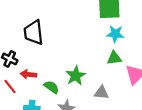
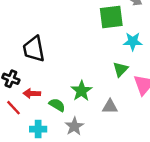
cyan star: (115, 34) -> (133, 41), moved
green triangle: (114, 58) -> (120, 69), turned -35

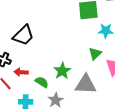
black trapezoid: (34, 49) -> (23, 35), turned -125
gray triangle: (110, 107) -> (86, 84), size x1.6

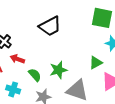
black trapezoid: (23, 35) -> (50, 26), moved

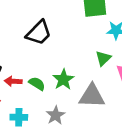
green semicircle: (35, 75) -> (37, 84), moved

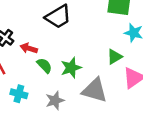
red arrow: (13, 81) -> (29, 48), moved

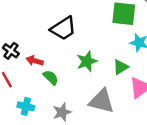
green star: (71, 68) -> (87, 61), moved

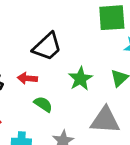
red arrow: (35, 61) -> (27, 78), moved

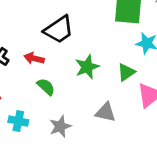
gray triangle: (105, 120) -> (106, 112), size x0.7

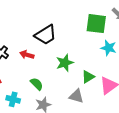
green triangle: (126, 72) -> (88, 77), moved
green semicircle: (46, 87) -> (37, 84), moved

